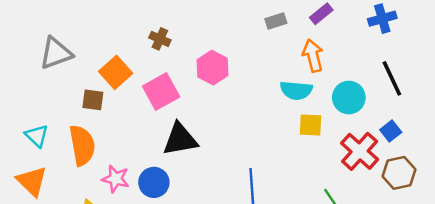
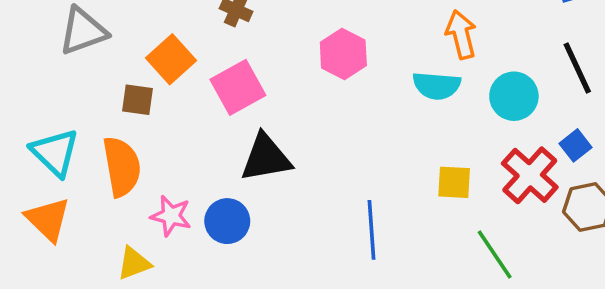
pink hexagon: (212, 68) -> (343, 54), moved
yellow square: (311, 125) -> (454, 182), moved
cyan triangle: (37, 136) -> (55, 152), size x1.4

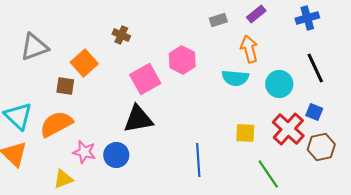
pink square: (238, 87) -> (145, 79), moved
blue square: (575, 145) -> (314, 112), turned -30
orange semicircle: (122, 167) -> (56, 124), turned -108

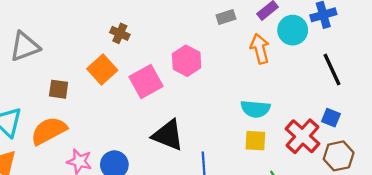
orange square: (84, 63) -> (102, 69), moved
cyan semicircle: (235, 78) -> (255, 109), moved
cyan circle: (279, 84) -> (293, 30), moved
black triangle: (138, 119) -> (168, 135), moved, turned 32

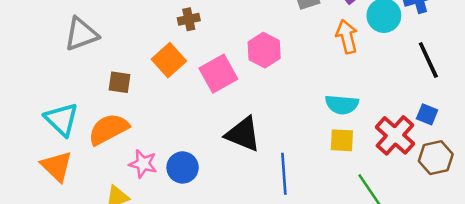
brown cross: (120, 33) -> (189, 19), turned -36

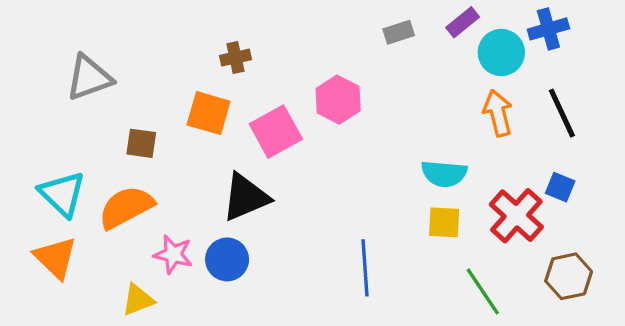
orange arrow: (347, 37) -> (498, 113), moved
orange square: (169, 60) -> (209, 113), turned -32
black triangle: (243, 134) -> (246, 197), moved, turned -45
brown hexagon: (436, 158) -> (569, 276), moved

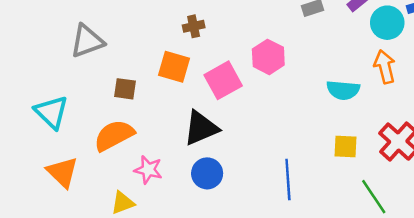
cyan semicircle: (444, 174) -> (343, 90), moved
cyan triangle: (62, 194) -> (51, 112), moved
blue circle: (227, 259) -> (207, 173), moved

